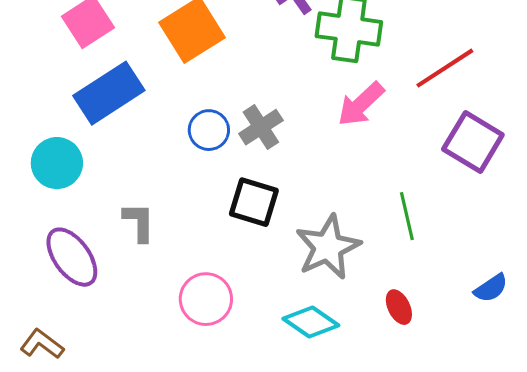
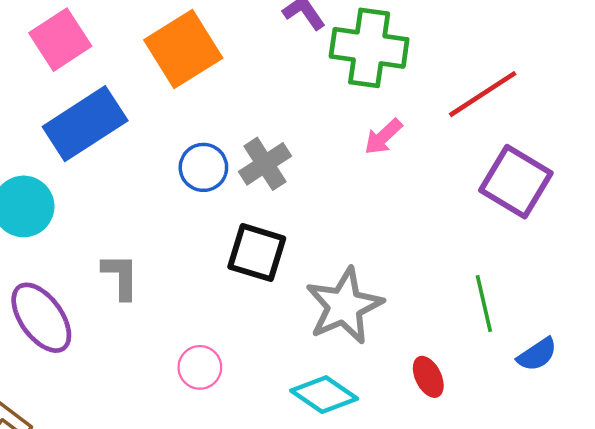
pink arrow: (361, 104) -> (383, 137), size x0.7
green line: (407, 216) -> (484, 303), moved
pink circle: (206, 299) -> (200, 367), size x0.7

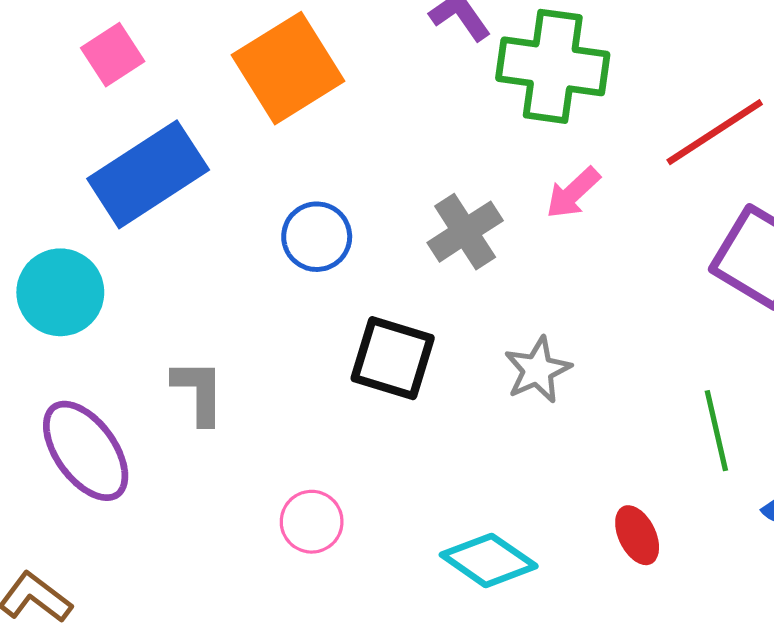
pink square: (60, 40) -> (113, 55), size x0.7
gray cross: (265, 164) -> (465, 232), moved
gray star: (344, 306) -> (538, 370), moved, size x0.6

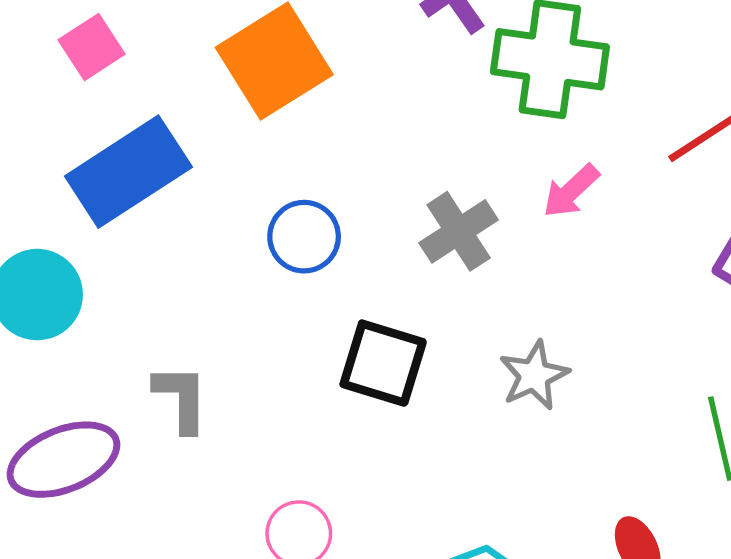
purple ellipse: (86, 451) -> (63, 460), turned -76

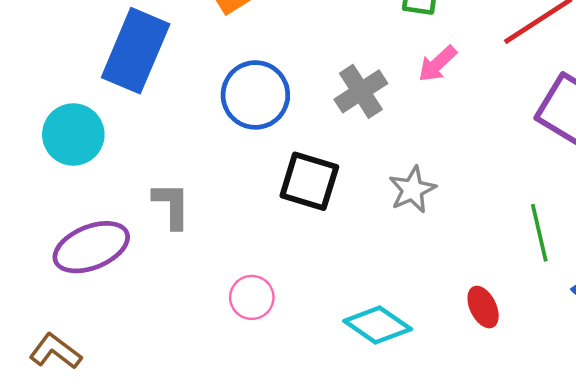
blue rectangle: (128, 172) -> (136, 51), turned -34
blue circle: (304, 237) -> (255, 95), size x1.4

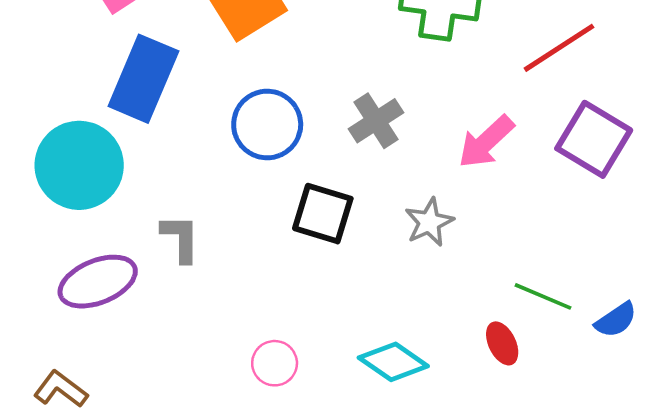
pink arrow: (438, 64) -> (486, 142), moved, size x1.4
cyan circle: (73, 135) -> (79, 165), size x1.4
green line: (539, 233) -> (543, 296), moved, turned -54
pink circle: (252, 297) -> (275, 363), moved

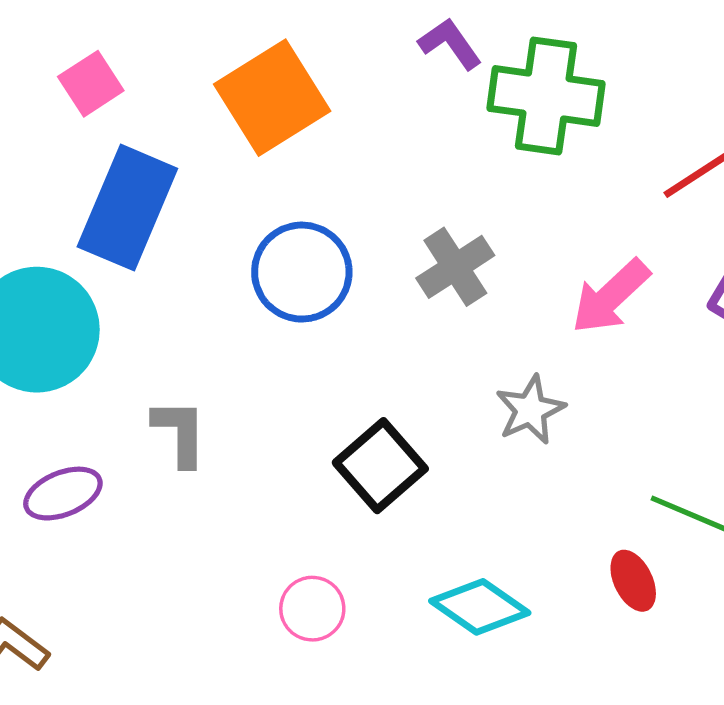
black square: (323, 214) -> (380, 466), moved, turned 32
purple ellipse: (98, 282) -> (63, 494), size x0.7

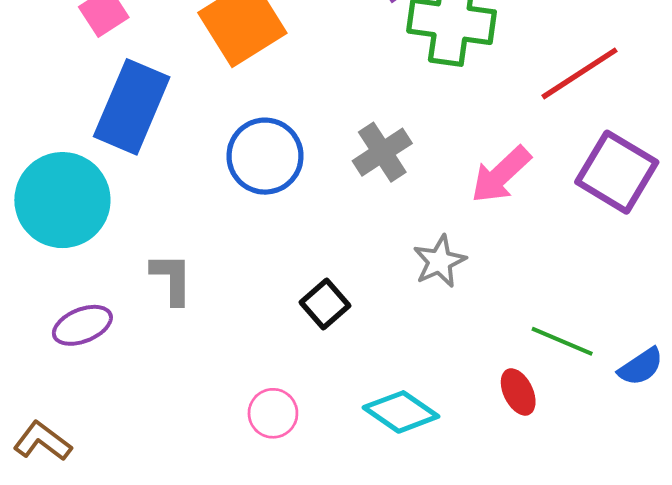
black square: (380, 466) -> (325, 304), size x0.7

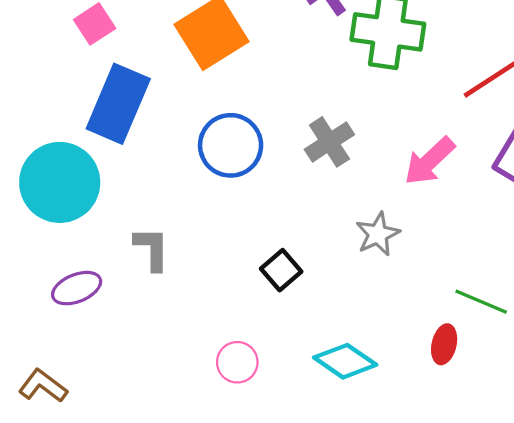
red ellipse: (518, 392) -> (444, 344), turned 39

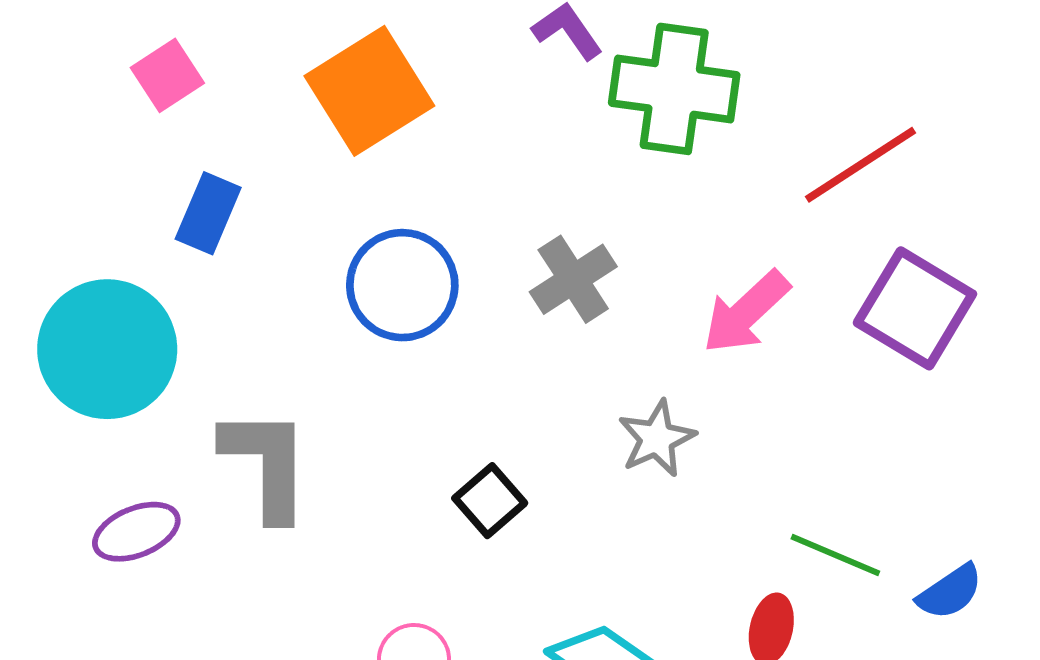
blue rectangle: (118, 104) -> (208, 213), size x0.6
gray L-shape: (152, 249) -> (266, 464), size x1.5

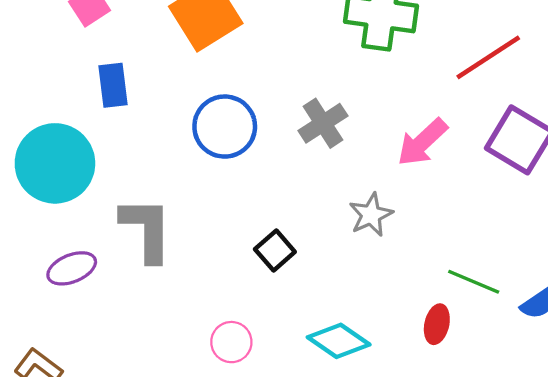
blue rectangle: (208, 213) -> (113, 85), turned -30

